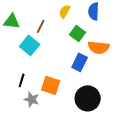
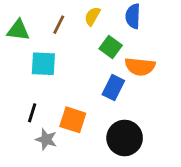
brown line: (41, 26) -> (59, 25), moved
cyan square: (30, 45) -> (43, 64), turned -36

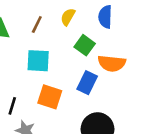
cyan square: (43, 64) -> (38, 61), moved
orange square: (73, 120) -> (50, 97), moved

